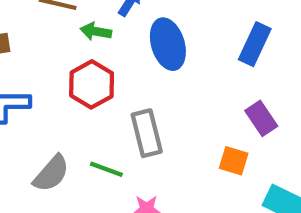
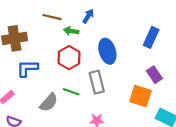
blue ellipse: (168, 44) -> (107, 51), moved
orange square: (234, 161) -> (140, 96), size x1.5
green line: (106, 169) -> (71, 92), moved

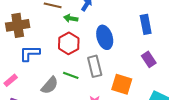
blue rectangle: (151, 37) -> (146, 24), turned -36
orange square: (140, 96) -> (122, 84), moved

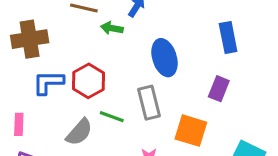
red hexagon: (69, 43) -> (89, 81), moved
purple rectangle: (149, 59) -> (219, 89), moved, turned 56
pink rectangle: (11, 80) -> (19, 124), turned -48

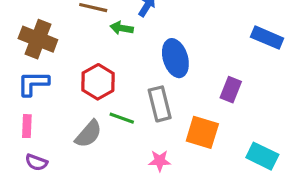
blue rectangle: (228, 38) -> (267, 38), moved, turned -56
brown cross: (30, 39) -> (38, 39), turned 30
blue L-shape: (48, 82) -> (33, 83), moved

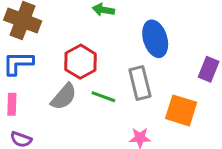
gray semicircle: (88, 134) -> (64, 97), moved

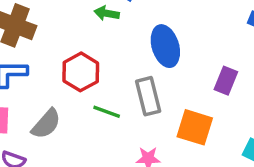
gray semicircle: (64, 97) -> (46, 124), moved

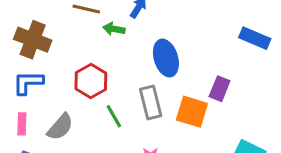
green line: (107, 112) -> (114, 116), turned 40
orange square: (195, 127) -> (192, 112), moved

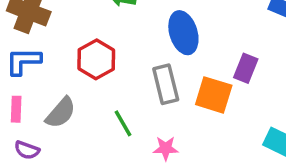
green line: (114, 116) -> (123, 123), moved

